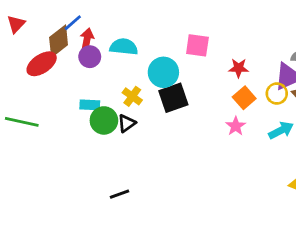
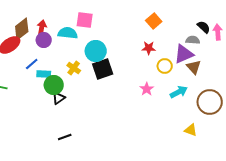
blue line: (73, 23) -> (32, 64), moved
pink square: (197, 45) -> (85, 20), moved
yellow circle: (277, 94) -> (165, 66), moved
orange square: (244, 98) -> (154, 21), moved
black triangle: (127, 123) -> (59, 98), moved

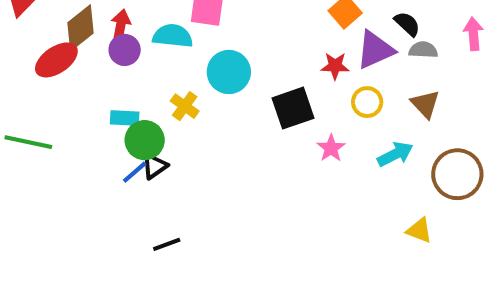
black semicircle: (204, 27) -> (407, 24), moved
purple triangle: (184, 54) -> (375, 50), moved
blue line: (32, 64) -> (135, 172), moved
black square: (103, 69) -> (293, 108), moved

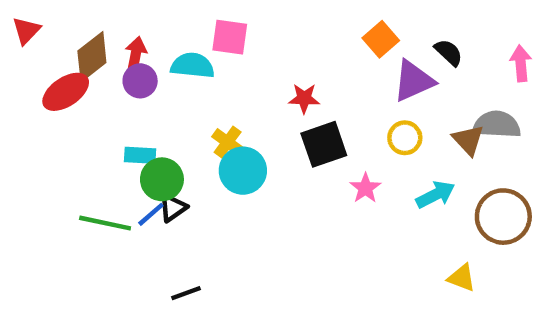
gray semicircle: (423, 50) -> (497, 125), moved, size x1.5
red star: (335, 66) -> (304, 98), moved
cyan circle: (229, 72) -> (243, 171), moved
yellow cross: (185, 106) -> (228, 142), moved
green line: (28, 142) -> (105, 223), moved

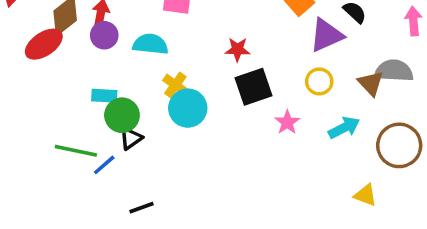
cyan semicircle: (193, 66) -> (150, 44), moved
blue line: (151, 214) -> (104, 165), moved

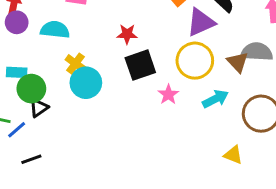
yellow circle: (319, 81) -> (195, 61), size x1.6
black line: (142, 208) -> (31, 159), moved

